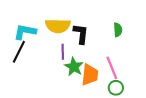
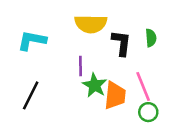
yellow semicircle: (58, 26) -> (91, 24), moved
black L-shape: (81, 34) -> (121, 43), moved
black line: (19, 52) -> (31, 95), moved

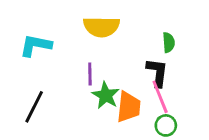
black L-shape: (121, 43) -> (157, 73), moved

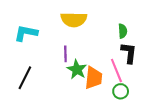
black L-shape: (157, 73) -> (129, 53), moved

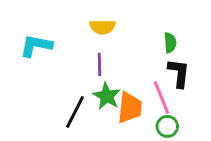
yellow semicircle: (74, 20) -> (102, 27), size x0.7
purple line: (65, 54) -> (100, 64), moved
black line: (25, 78) -> (75, 112), moved

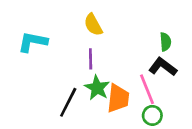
yellow semicircle: (102, 27) -> (93, 25), turned 60
green semicircle: (170, 43) -> (165, 42), moved
black L-shape: (179, 73) -> (163, 67), turned -60

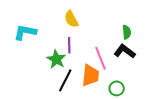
green star: (97, 88) -> (56, 59), moved
pink line: (147, 89) -> (100, 58), moved
black line: (68, 102) -> (65, 80), moved

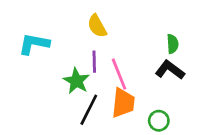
pink line: (100, 58) -> (119, 74), moved

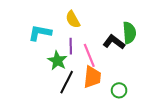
cyan L-shape: (34, 44) -> (40, 33), moved
green semicircle: (173, 44) -> (129, 33), size x1.5
black L-shape: (170, 70) -> (114, 42), moved

